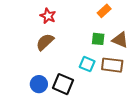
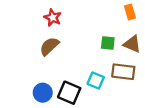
orange rectangle: (104, 11) -> (130, 12), moved, turned -64
cyan square: (87, 64) -> (96, 81), moved

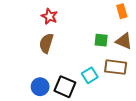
brown semicircle: (49, 46) -> (46, 43), turned -30
cyan square: (96, 81) -> (90, 75), turned 35

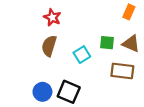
orange rectangle: (122, 11) -> (129, 12), turned 40
cyan square: (90, 75) -> (82, 55), moved

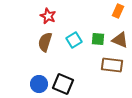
cyan square: (82, 55) -> (74, 40), moved

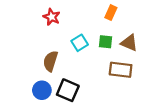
orange rectangle: (118, 11) -> (111, 13), moved
brown semicircle: (45, 42) -> (51, 61), moved

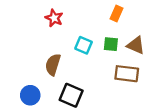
cyan square: (80, 43) -> (84, 45), turned -35
blue circle: (42, 90) -> (30, 95), moved

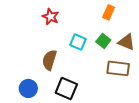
green square: (111, 44) -> (103, 41), turned 32

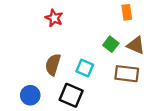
orange rectangle: (109, 12) -> (127, 12), moved, turned -32
cyan square: (78, 42) -> (85, 68), moved

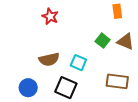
brown semicircle: (53, 65) -> (49, 59), turned -120
brown rectangle: (127, 74) -> (117, 81), moved

